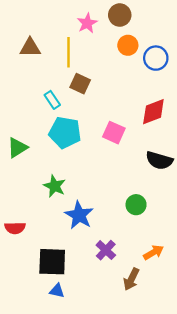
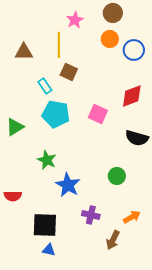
brown circle: (120, 15) -> (113, 13), moved
brown triangle: (30, 48) -> (24, 52), moved
purple cross: (106, 250) -> (91, 215), turned -30

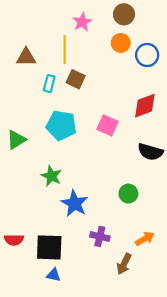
cyan rectangle: (45, 86) -> (49, 84), moved, turned 49
red semicircle: (13, 196) -> (14, 240), moved

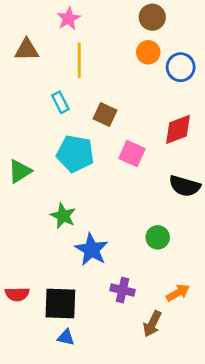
pink star: (82, 22) -> (69, 19), moved
brown triangle: (26, 57) -> (27, 50), moved
brown square: (76, 79) -> (105, 114), moved
cyan rectangle: (49, 84) -> (60, 102), turned -42

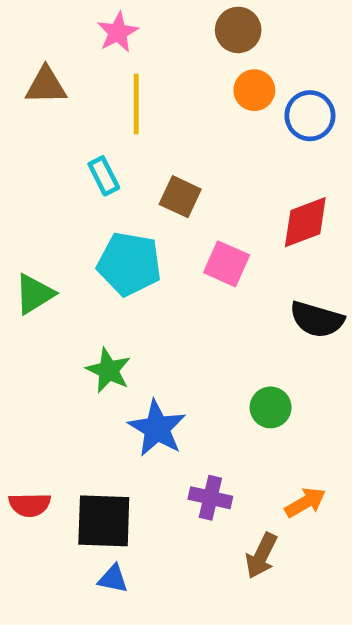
brown circle: (152, 17) -> (238, 30), moved

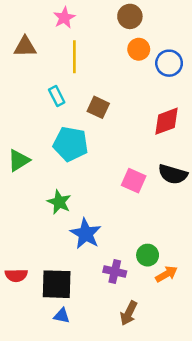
pink square: (227, 264) -> (134, 181), moved
green circle: (271, 407) -> (148, 255), moved
brown arrow: (261, 556) -> (129, 313), moved

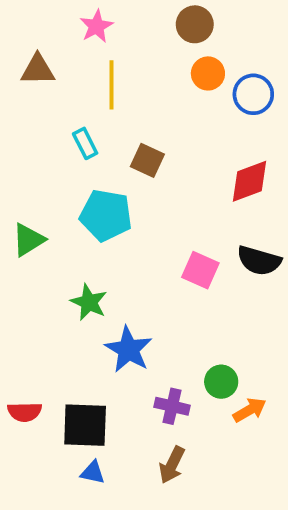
brown arrow: (129, 313) -> (172, 465), moved

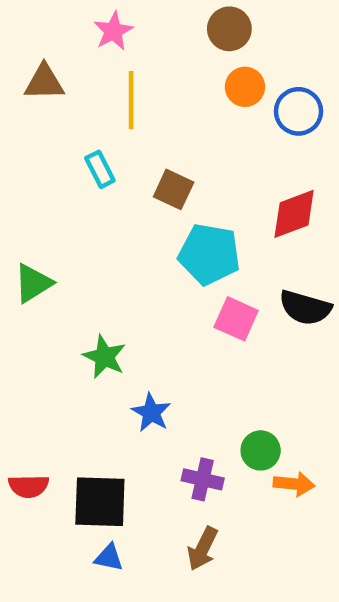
cyan pentagon: (106, 215) -> (209, 254), moved
blue star: (129, 350) -> (151, 413), size x0.7
orange arrow: (250, 410) -> (294, 484), turned 36

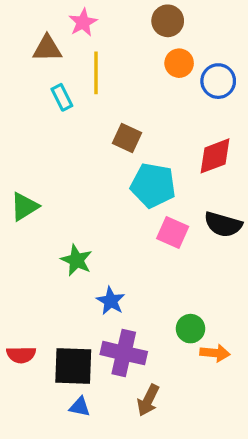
brown triangle: (44, 82) -> (47, 48), moved
cyan rectangle: (100, 169) -> (62, 97), moved
purple cross: (203, 479) -> (124, 353), moved, size x1.5

